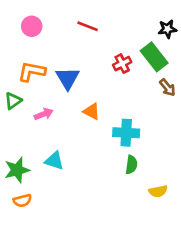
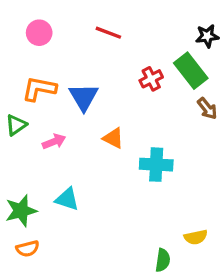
green semicircle: (131, 165) -> (163, 260), moved

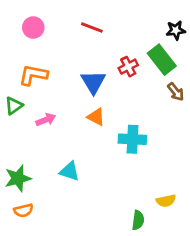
blue triangle: (84, 97) -> (93, 82), moved
cyan triangle: (67, 199) -> (70, 171), moved

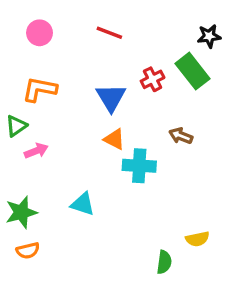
brown arrow: (176, 92) -> (181, 136), moved, turned 150
pink arrow: (46, 120) -> (36, 151), moved
cyan cross: (132, 139) -> (139, 166), moved

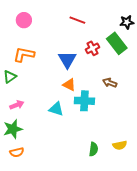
red line: (109, 33) -> (77, 20), moved
pink arrow: (36, 151) -> (17, 105), moved
cyan triangle: (83, 204) -> (56, 109), moved
green semicircle: (164, 262) -> (94, 149), moved

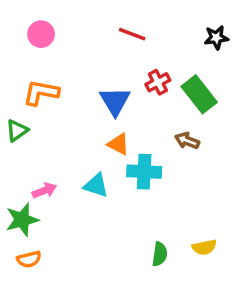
green rectangle: (117, 43) -> (199, 94), moved
pink arrow: (17, 105) -> (44, 191), moved

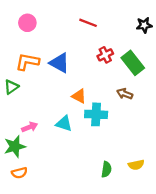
blue triangle: (115, 101) -> (59, 63), moved, turned -30

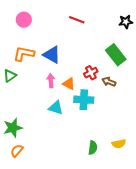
red cross: (105, 55) -> (91, 73), moved
pink arrow: (30, 127) -> (51, 81), moved, turned -72
orange semicircle: (19, 173) -> (17, 151), turned 144

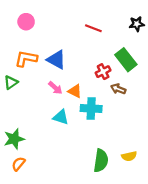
red line: (77, 20) -> (93, 28), moved
red cross: (91, 73) -> (103, 72), moved
pink arrow: (51, 81) -> (55, 88), turned 136
green semicircle: (93, 148) -> (101, 161), size x1.5

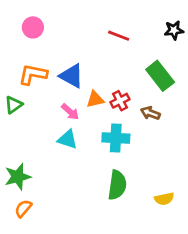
red cross: (103, 72) -> (120, 101), moved
orange triangle: (75, 91) -> (95, 99), moved, turned -40
cyan triangle: (61, 117) -> (67, 139), moved
green semicircle: (101, 161) -> (117, 185), moved

